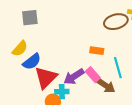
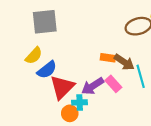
gray square: (30, 18) -> (45, 22), size x1.4
orange rectangle: (97, 51) -> (108, 58), moved
brown arrow: (106, 86) -> (124, 62), moved

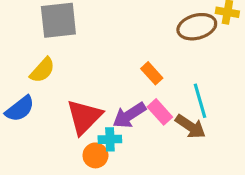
orange rectangle: (108, 58) -> (152, 73), turned 40
brown arrow: (124, 62) -> (190, 126), moved
blue semicircle: (47, 70) -> (20, 109), moved

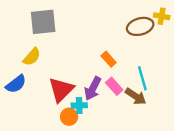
purple arrow: (129, 115) -> (93, 89), turned -30

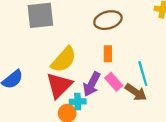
brown ellipse: (140, 26) -> (108, 20), moved
yellow semicircle: (32, 57) -> (64, 60), moved, size x1.4
orange rectangle: (109, 59) -> (108, 54), turned 42

